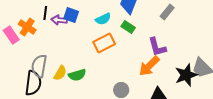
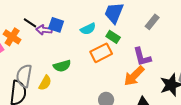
black line: (45, 13) -> (30, 23), turned -64
orange rectangle: (104, 43) -> (101, 53), moved
green semicircle: (77, 75) -> (62, 66), moved

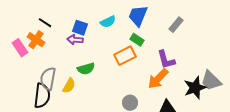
black line: (30, 23) -> (45, 23), moved
cyan semicircle: (88, 29) -> (108, 22), moved
purple arrow: (44, 30) -> (75, 40), moved

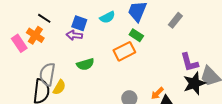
purple L-shape: (166, 60) -> (189, 62), moved
orange arrow: (158, 79) -> (157, 93), moved, size x0.6
yellow semicircle: (69, 86) -> (59, 87), moved

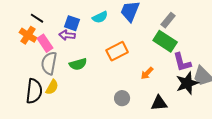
green rectangle: (136, 35) -> (165, 41), moved, size x1.6
pink rectangle: (19, 43) -> (45, 43), moved
gray semicircle: (47, 74) -> (49, 63), moved
orange arrow: (157, 93) -> (147, 73), moved

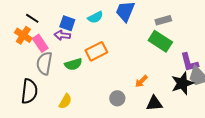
gray rectangle: (168, 20) -> (163, 20), turned 35
orange rectangle: (117, 51) -> (96, 51), moved
purple L-shape: (182, 62) -> (189, 62), moved
orange arrow: (147, 73) -> (141, 81), moved
yellow semicircle: (52, 87) -> (65, 101), moved

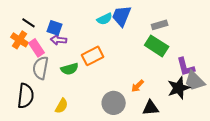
cyan semicircle: (95, 17) -> (105, 19), moved
blue square: (67, 23) -> (55, 28), moved
gray circle: (117, 98) -> (114, 103), size x1.5

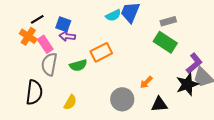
black line: (29, 23) -> (37, 19), turned -64
purple L-shape: (186, 67) -> (194, 63), turned -115

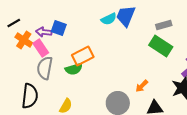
black line: (37, 19) -> (14, 23), moved
purple arrow: (67, 36) -> (44, 32), moved
orange rectangle: (101, 52) -> (83, 56), moved

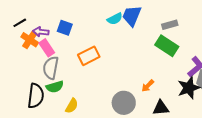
purple arrow: (44, 32) -> (41, 32), moved
green semicircle: (74, 69) -> (55, 87), moved

